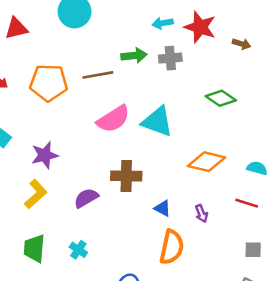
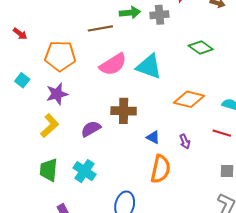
orange pentagon: (49, 83) -> (60, 56), moved
cyan cross: (78, 250) -> (84, 171), size x1.5

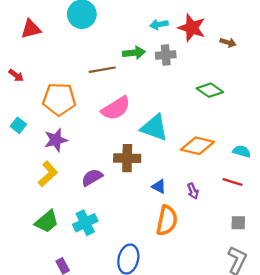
cyan triangle: (149, 67) -> (154, 128), moved
green trapezoid: (49, 170) -> (47, 222), turned -135
cyan cross: (84, 171) -> (85, 223), turned 30

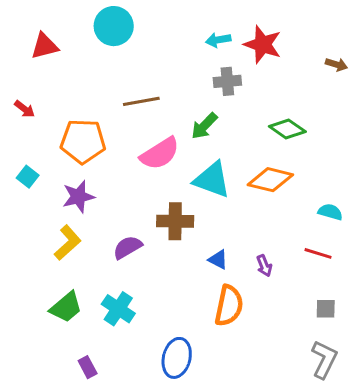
brown arrow: (228, 43) -> (336, 64), moved
green arrow: (134, 53) -> (204, 126), moved, turned 140
orange diamond: (197, 146) -> (270, 180), moved
cyan cross: (85, 223) -> (118, 309), turned -30

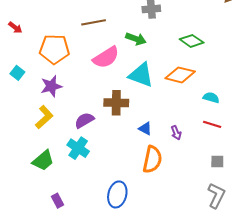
green arrow: (204, 126) -> (136, 39), turned -114
cyan semicircle: (330, 212) -> (211, 98), moved
cyan cross: (118, 309) -> (78, 148), moved

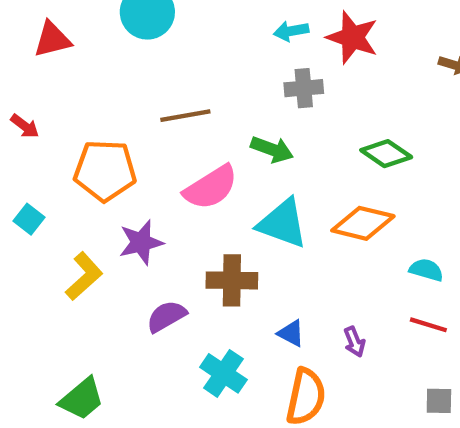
purple star: (51, 86) -> (141, 242), moved
yellow L-shape: (44, 117) -> (84, 276), moved
cyan cross: (78, 148) -> (223, 373), moved

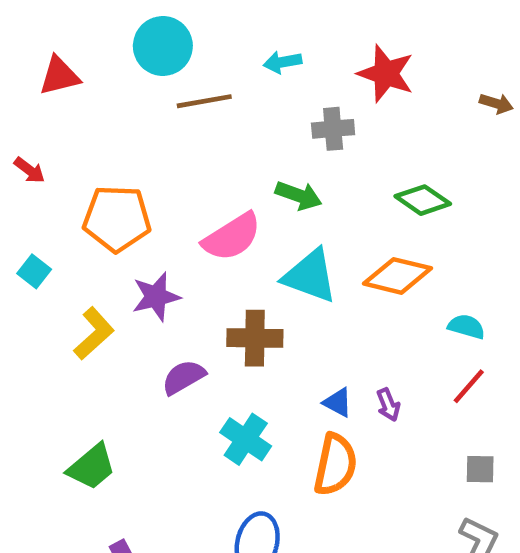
cyan arrow: (291, 31) -> (282, 62), moved
brown line: (185, 116) -> (204, 101), moved
red line: (428, 325) -> (469, 386), turned -66
blue triangle: (291, 333) -> (338, 402), moved

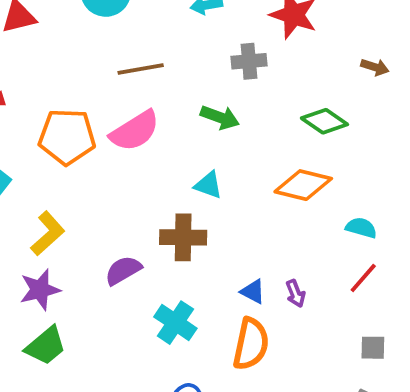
brown line: (204, 101) -> (141, 69), moved
brown arrow: (496, 103) -> (375, 67), moved
pink semicircle: (232, 237) -> (135, 131), moved
cyan triangle: (310, 276) -> (208, 185), moved, size x0.6
purple star: (156, 297) -> (40, 290), moved

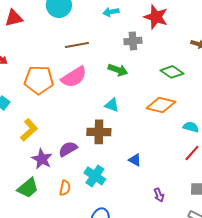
purple star: (40, 290) -> (42, 159), moved, turned -30
purple arrow: (295, 294) -> (159, 195), moved
orange semicircle: (251, 344) -> (65, 188), moved, size x0.6

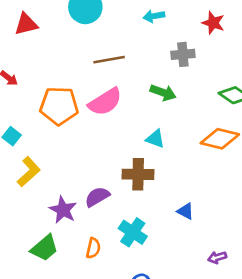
red star: (156, 17) -> (213, 23), size x0.7
yellow L-shape: (29, 130) -> (29, 172), moved
purple arrow: (159, 195) -> (217, 257), turned 96

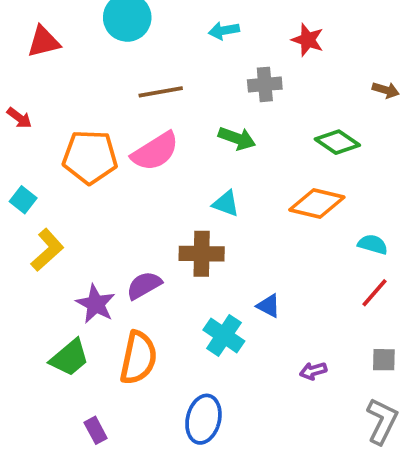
cyan cross: (133, 232) -> (224, 336), moved
orange semicircle: (93, 248) -> (138, 358), size x1.8

